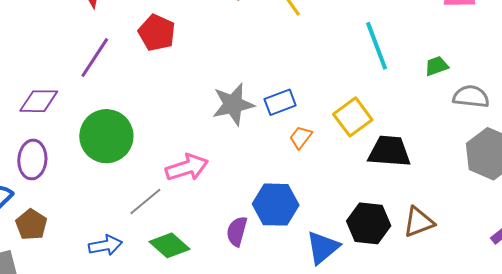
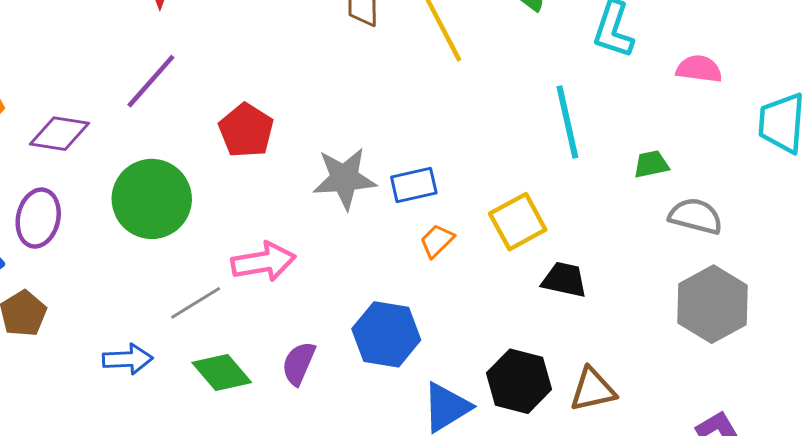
red pentagon: (157, 33) -> (246, 130), moved
black trapezoid: (389, 151) -> (564, 280), size x0.7
purple semicircle: (237, 231) -> (299, 363), moved

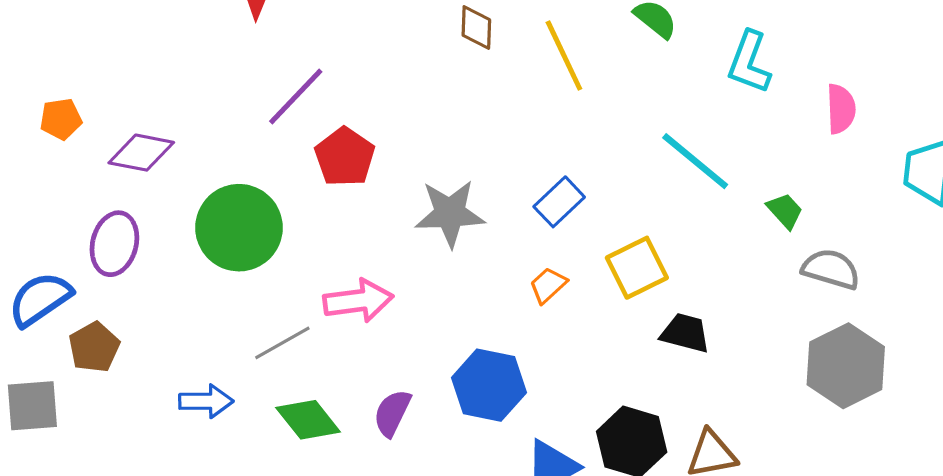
pink semicircle: (699, 69) -> (841, 109), turned 78
purple line: (151, 81) -> (296, 96), moved
cyan line: (567, 122) -> (695, 161), turned -40
green trapezoid: (651, 164) -> (785, 211), turned 57
blue rectangle: (414, 185) -> (559, 202), moved, turned -33

